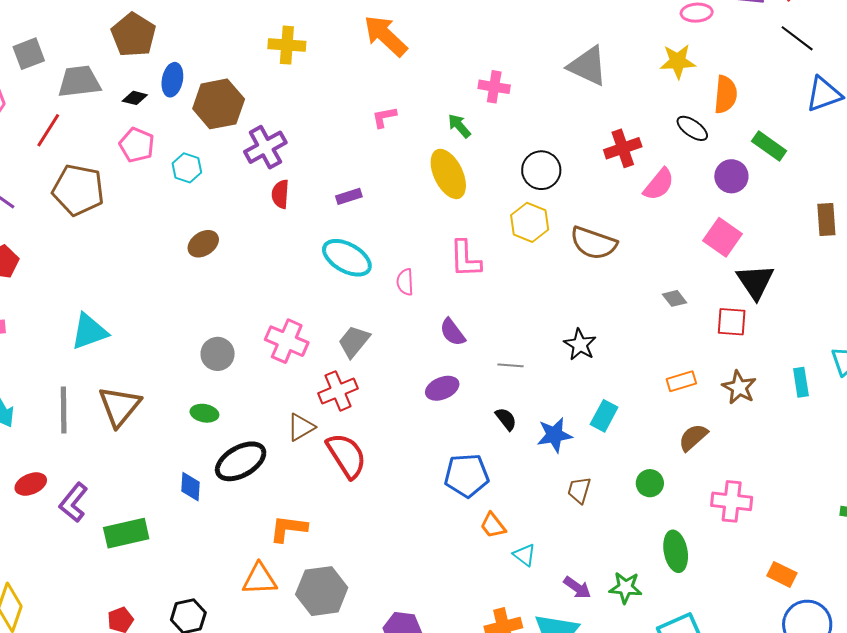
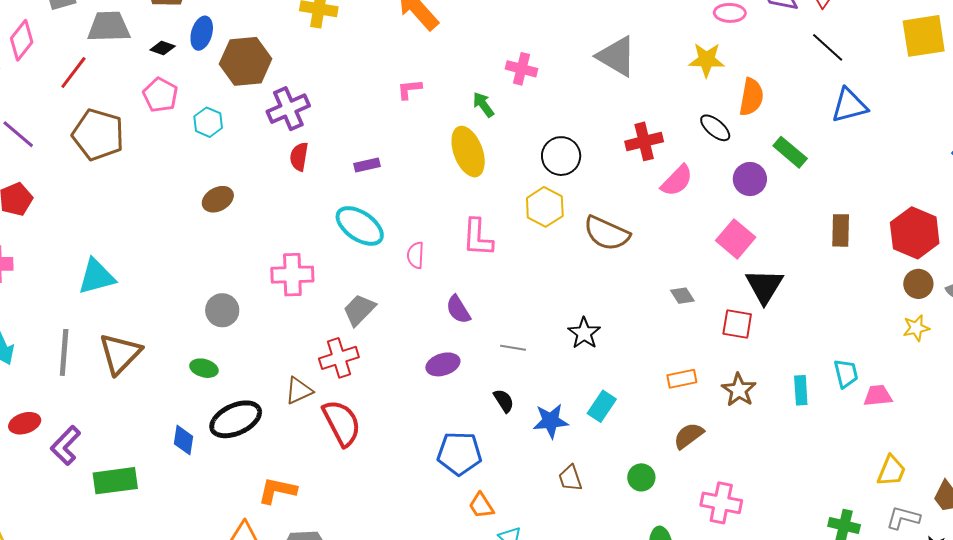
pink cross: (287, 341) -> (292, 275), moved, turned -30
brown trapezoid: (579, 490) -> (570, 478), turned -40

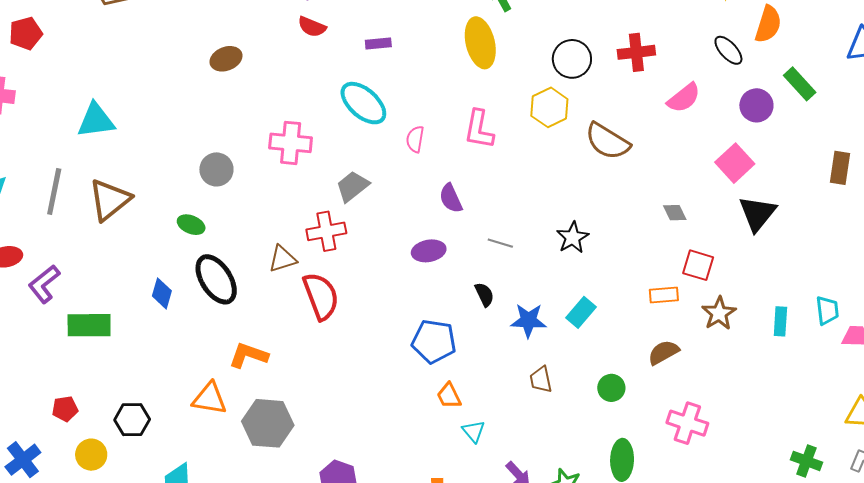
red cross: (644, 141) -> (636, 52), moved
red semicircle: (299, 157) -> (312, 27), turned -84
red square: (737, 324) -> (698, 265), moved
black ellipse: (236, 419) -> (216, 279), turned 75

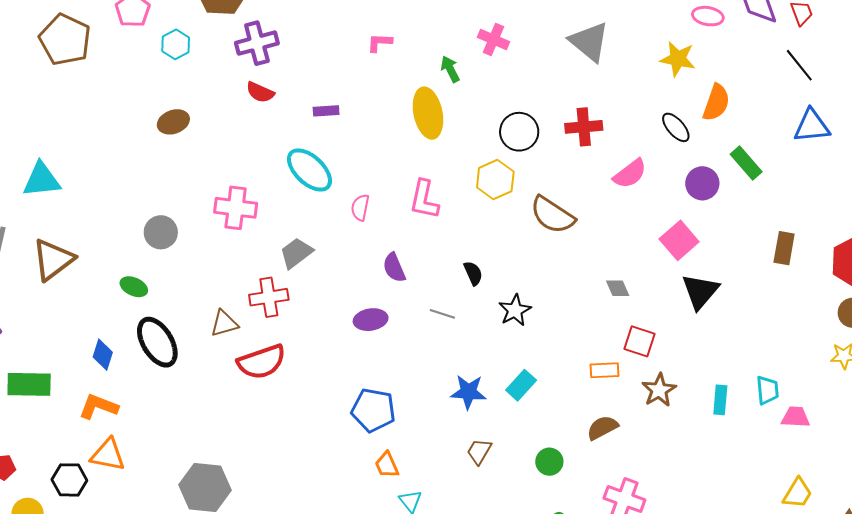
black semicircle: (484, 295) -> (473, 273), moved
red semicircle: (321, 296) -> (262, 362), turned 90
orange L-shape: (249, 355) -> (98, 407), moved
brown trapezoid: (541, 380) -> (479, 451), turned 40
orange triangle: (210, 399) -> (108, 455), moved

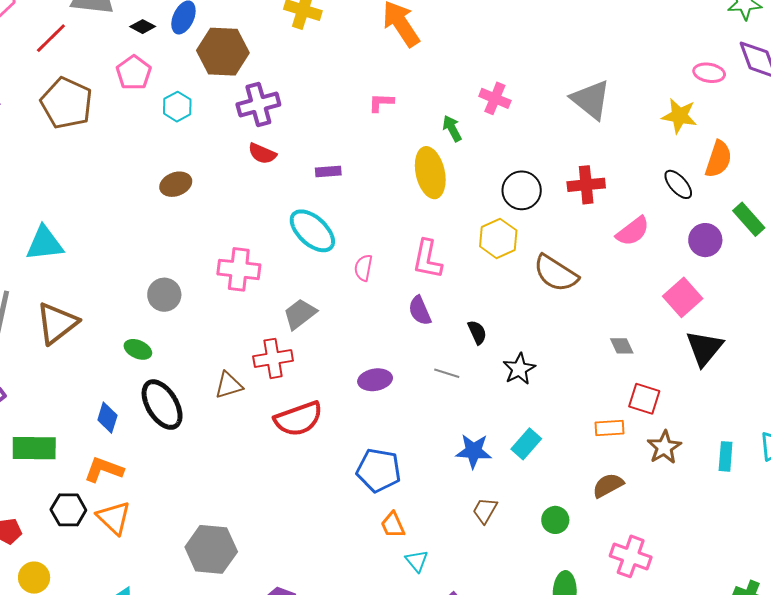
purple semicircle: (394, 268) -> (420, 311), moved
red semicircle: (262, 362) -> (298, 419), moved
orange triangle: (108, 455) -> (114, 518), turned 33
black hexagon: (69, 480) -> (68, 510), moved

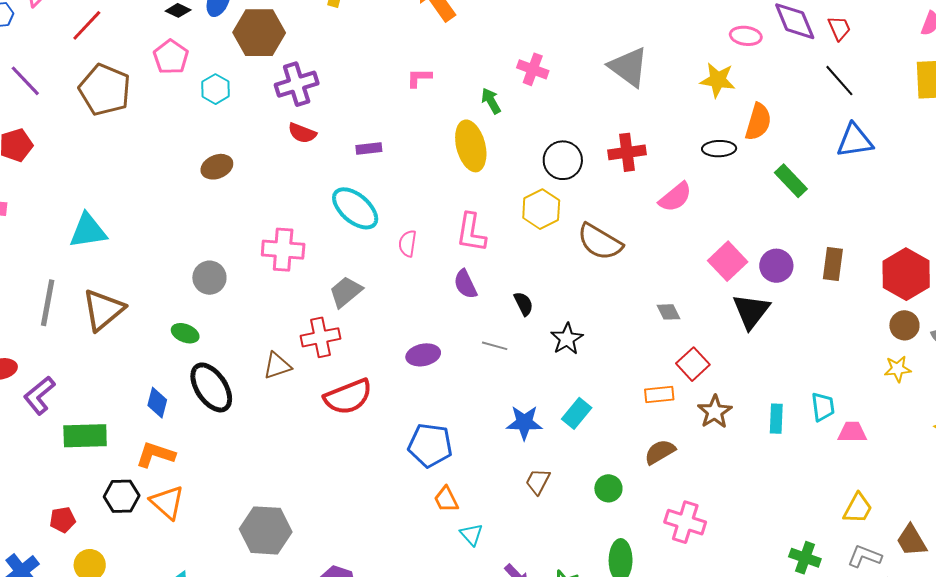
black ellipse: (678, 184) -> (719, 149), turned -48
purple circle: (705, 240) -> (776, 266), moved
red square: (644, 399) -> (693, 364), turned 32

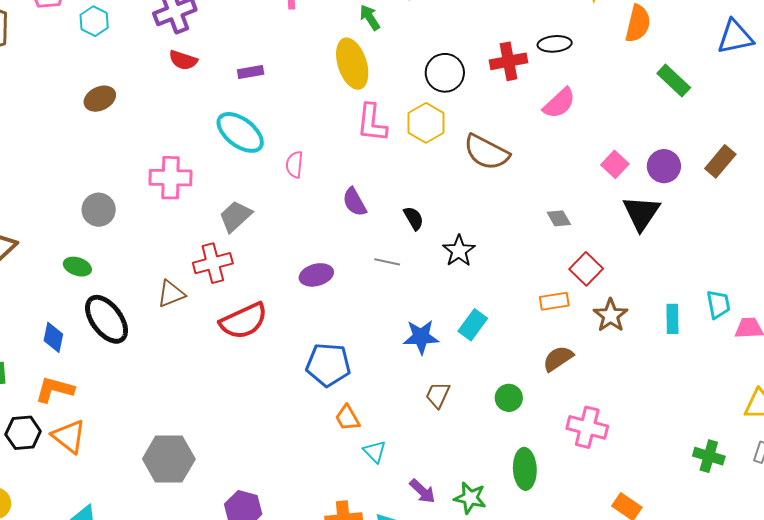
black ellipse: (719, 149) -> (555, 44), moved
pink L-shape: (471, 232) -> (372, 123), moved
pink square: (728, 261) -> (615, 164), size x0.7
brown rectangle: (833, 264) -> (720, 161), turned 36

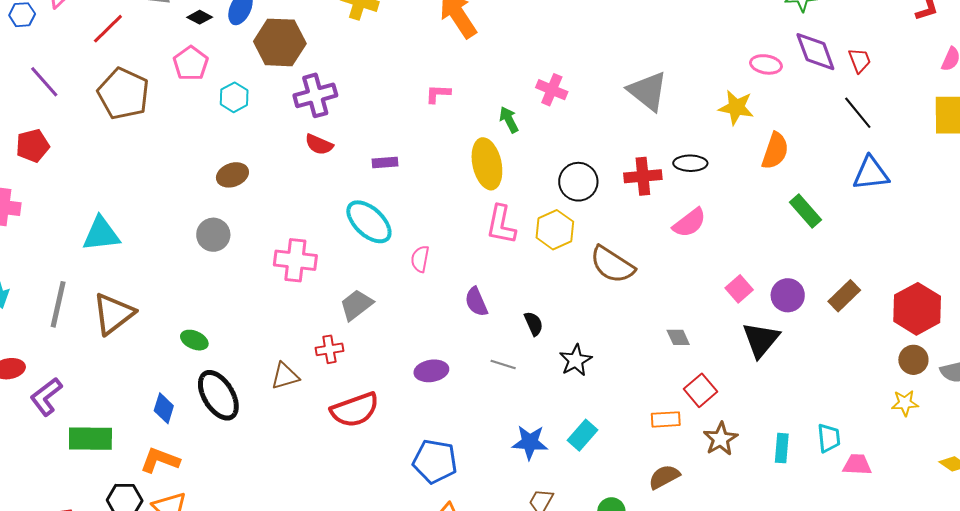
gray circle: (99, 210) -> (213, 235), moved
red cross: (213, 263) -> (329, 349), size x0.7

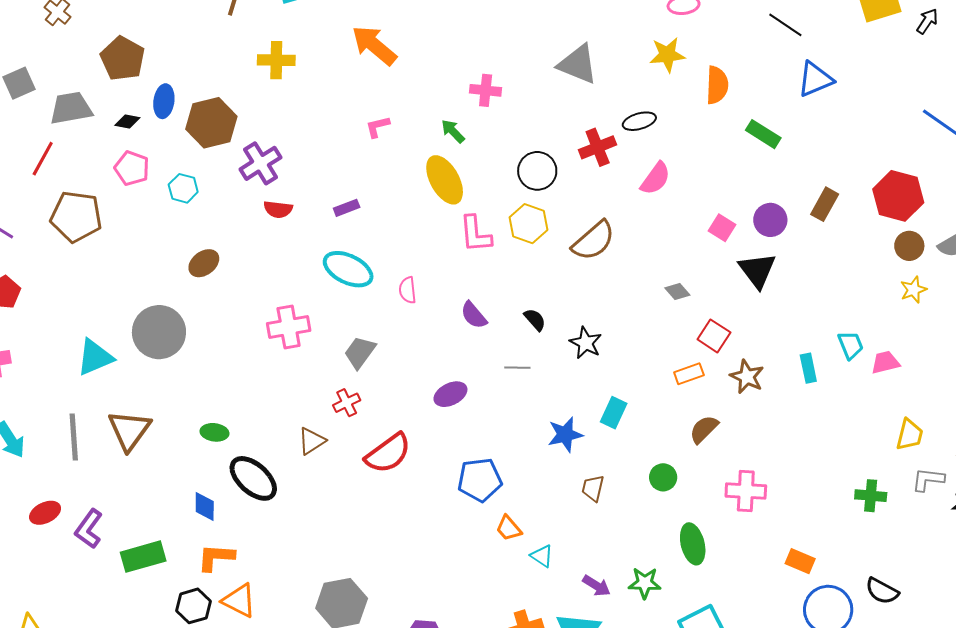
gray circle: (213, 235) -> (159, 332), moved, size x1.6
brown semicircle: (612, 265) -> (594, 241), turned -57

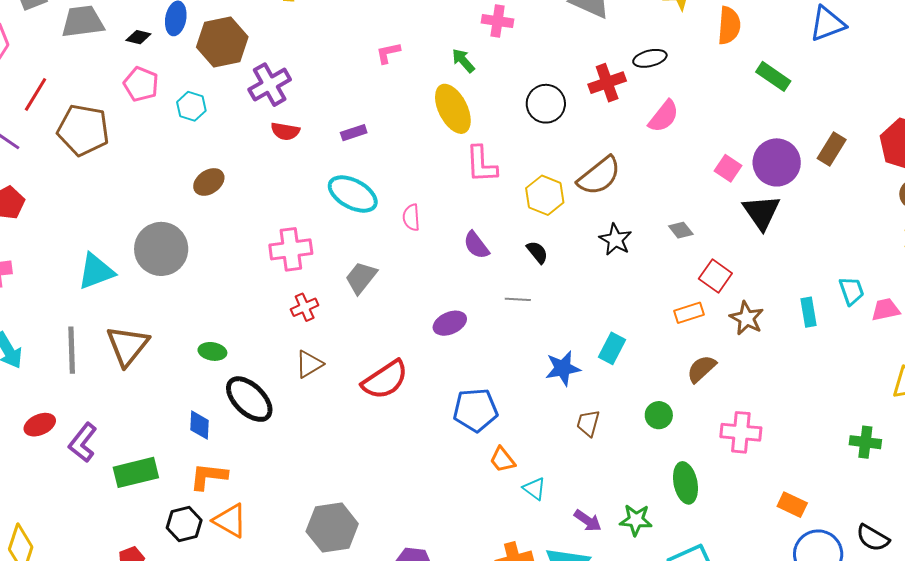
red line: (43, 159) -> (35, 94), moved
purple circle: (770, 220) -> (777, 162), size x1.4
yellow hexagon: (528, 224) -> (545, 195), moved
black star: (586, 343) -> (615, 240), moved
red cross: (347, 403) -> (305, 307), moved

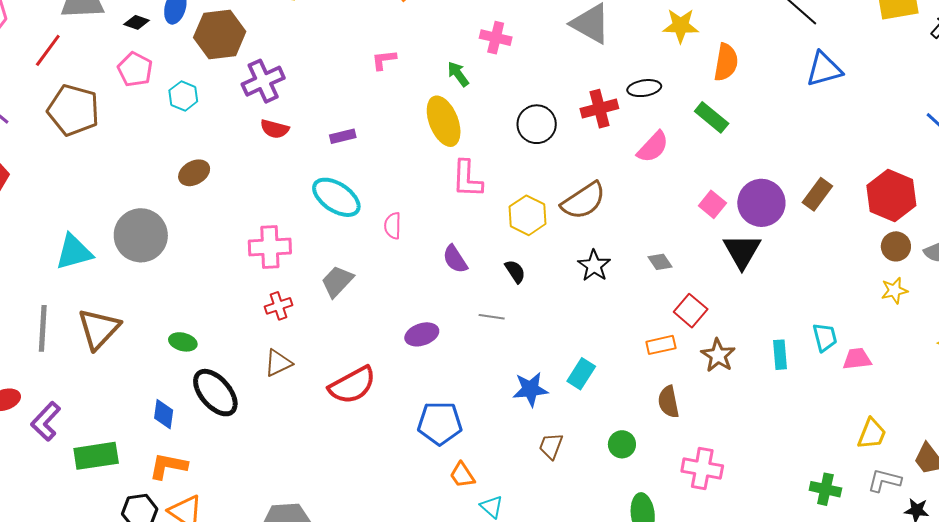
green rectangle: (773, 76) -> (712, 117), moved
red line: (35, 94) -> (48, 50), moved
brown semicircle: (701, 369) -> (669, 402), turned -64

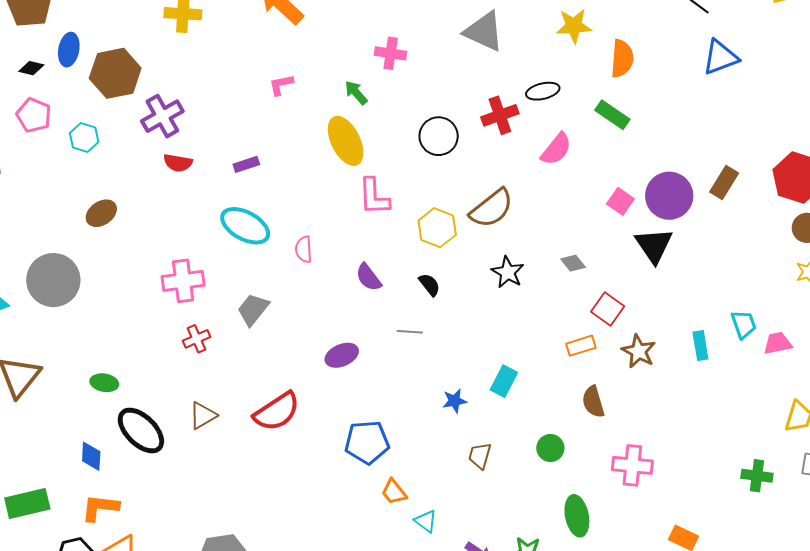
brown triangle: (278, 363) -> (203, 416), moved
blue star: (530, 389) -> (455, 401), size x0.7

